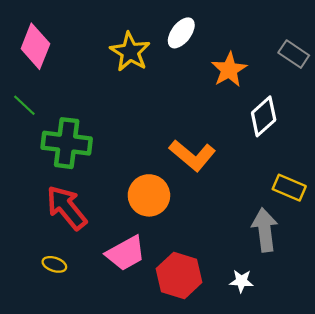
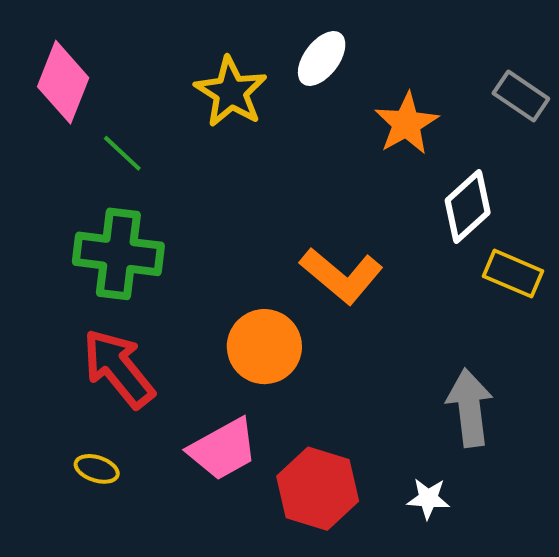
green line: (24, 105) -> (122, 153), moved
yellow rectangle: (289, 188) -> (513, 274), moved

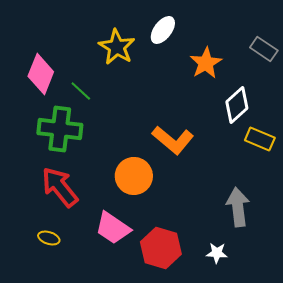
pink diamond: (63, 82) -> (41, 74), moved
green line: (122, 153) -> (81, 91), moved
pink trapezoid: (223, 449) -> (113, 228), turned 63

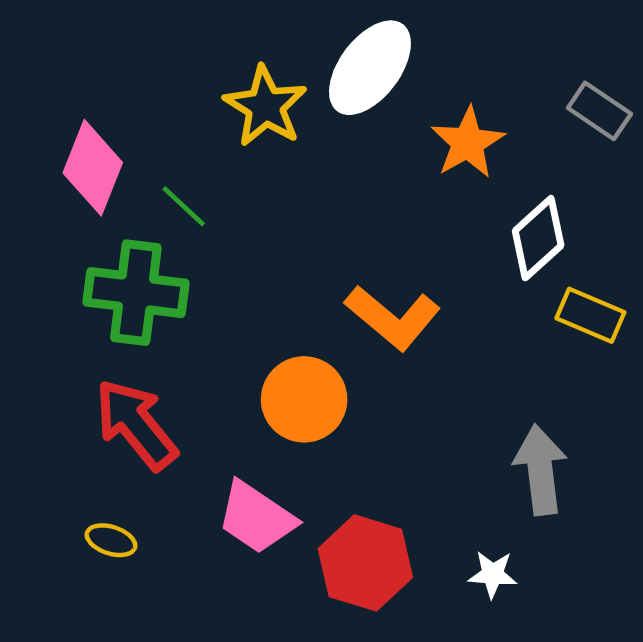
white ellipse: (163, 30) -> (370, 68), size x1.5

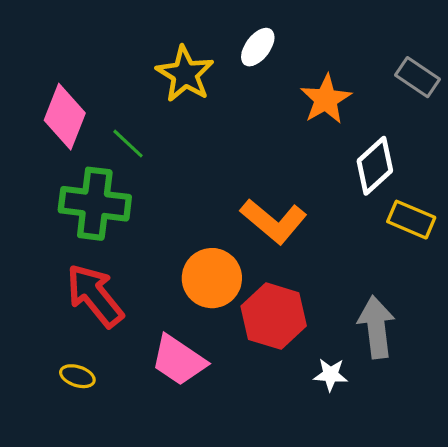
white ellipse: (370, 68) -> (258, 47), size x0.6
red hexagon: (365, 563) -> (274, 316), moved
white star: (493, 574) -> (331, 375), moved

